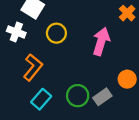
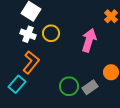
white cross: (16, 32) -> (28, 34), moved
cyan rectangle: (41, 99) -> (17, 84), moved

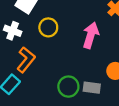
white cross: (28, 34) -> (13, 31), moved
gray rectangle: (90, 87) -> (92, 88), turned 42

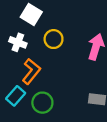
green circle: (68, 87) -> (42, 103), moved

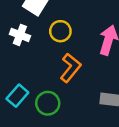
orange L-shape: (31, 71) -> (70, 68), moved

